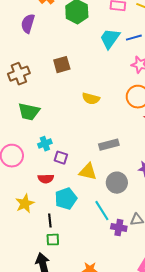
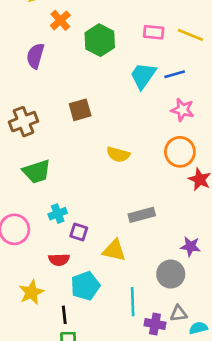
green trapezoid: (29, 112) -> (37, 172), turned -30
gray circle: (117, 183) -> (171, 274), moved
cyan line: (102, 211) -> (133, 302), turned 30

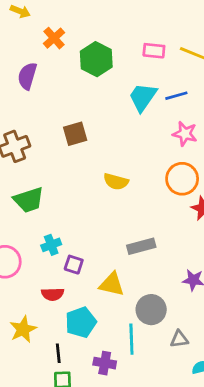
gray circle: (171, 274) -> (151, 310), moved
gray triangle: (179, 313) -> (179, 339), moved
purple cross: (155, 324) -> (105, 363), moved

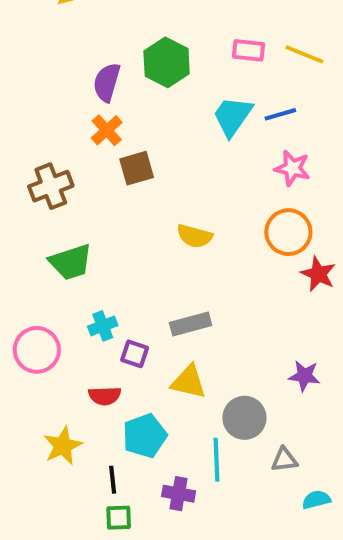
orange cross: (54, 38) -> (107, 130), moved
purple semicircle: (27, 76) -> (107, 82), moved
gray rectangle: (141, 246) -> (191, 324), moved

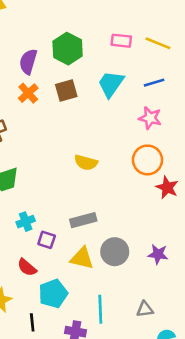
blue line: (280, 114) -> (154, 83), moved
brown square: (137, 168) -> (66, 90), moved
red semicircle: (105, 396) -> (27, 267), turned 42
gray circle: (244, 418) -> (115, 252), moved

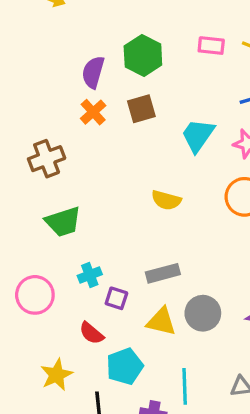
cyan trapezoid: (111, 84) -> (198, 135), moved

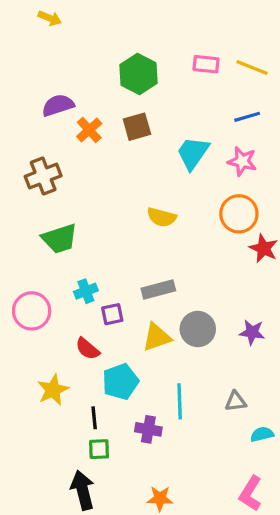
purple semicircle: (93, 72) -> (58, 105), moved, turned 56
purple square: (116, 298) -> (112, 314), turned -30
yellow triangle: (161, 322) -> (157, 337), turned -32

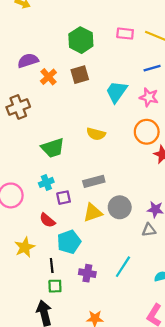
green trapezoid: (60, 239) -> (53, 148), moved
cyan line: (180, 401) -> (123, 267), moved, turned 35
gray triangle: (236, 401) -> (149, 230), moved

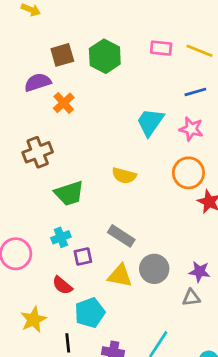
brown square: (80, 75) -> (62, 55), moved
brown cross: (18, 107) -> (38, 152), moved
gray rectangle: (94, 181) -> (121, 236), turned 48
yellow triangle: (93, 213) -> (120, 276), turned 30

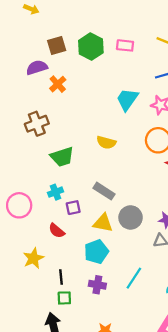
pink rectangle: (161, 48) -> (125, 45), moved
cyan pentagon: (90, 313) -> (96, 252), moved

